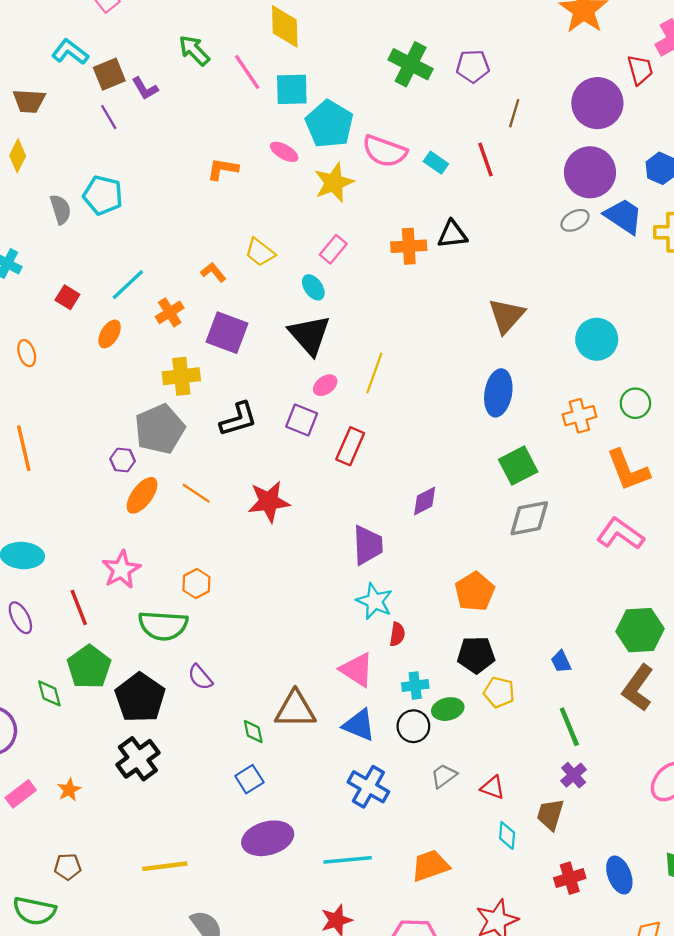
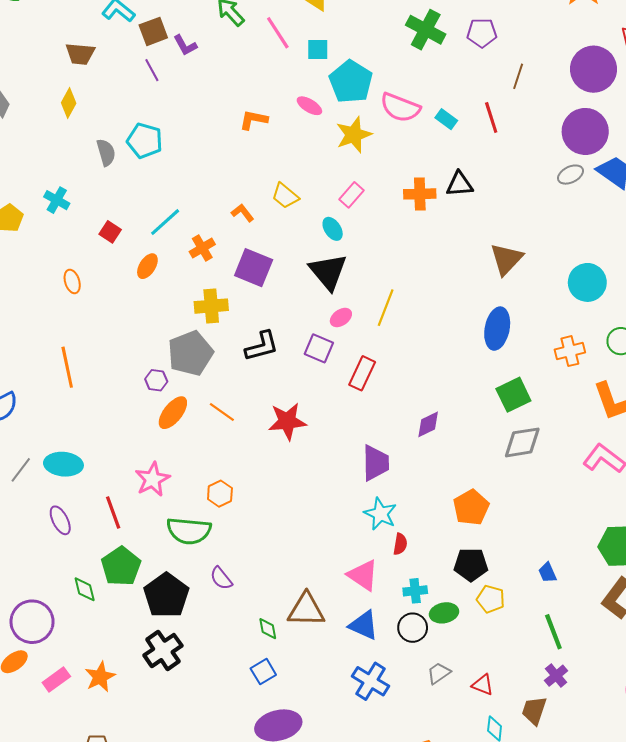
cyan square: (292, 89) -> (318, 50), size x0.7
orange star: (69, 790) -> (100, 677), size x1.4

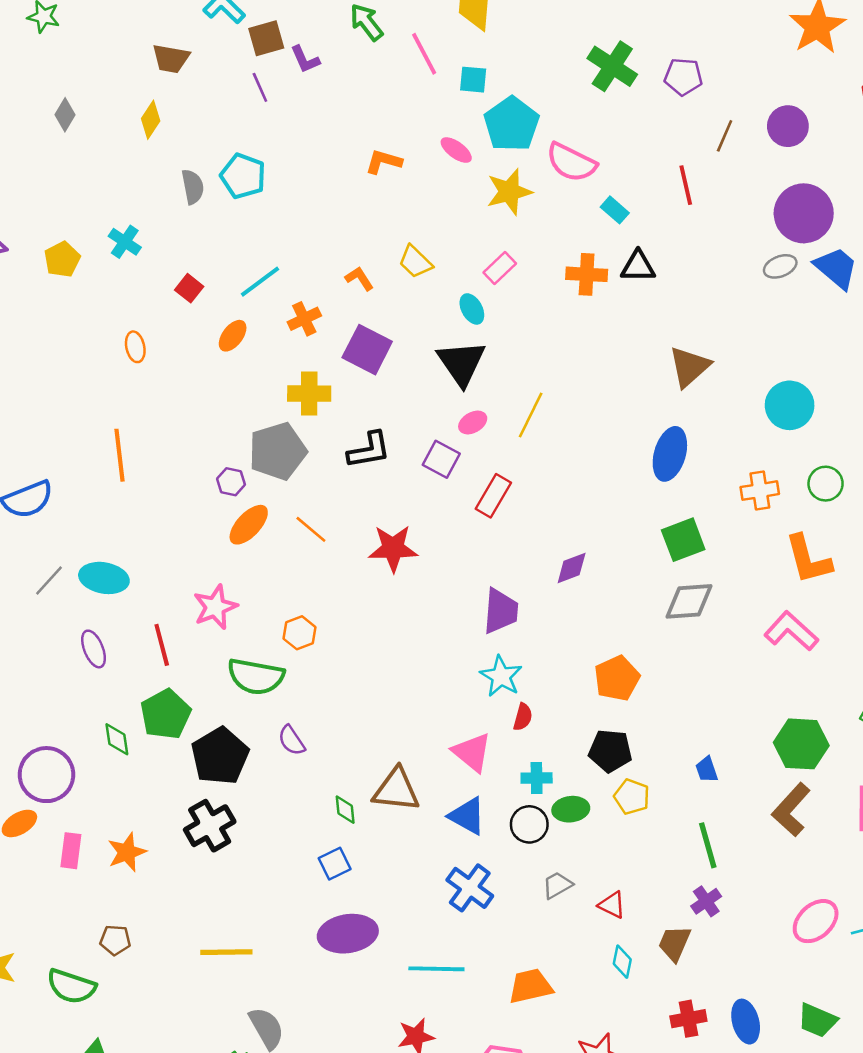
purple circle: (594, 69) -> (788, 126), moved, size x0.7
cyan rectangle: (446, 119) -> (615, 210), moved
pink rectangle: (56, 680) -> (71, 851), turned -52

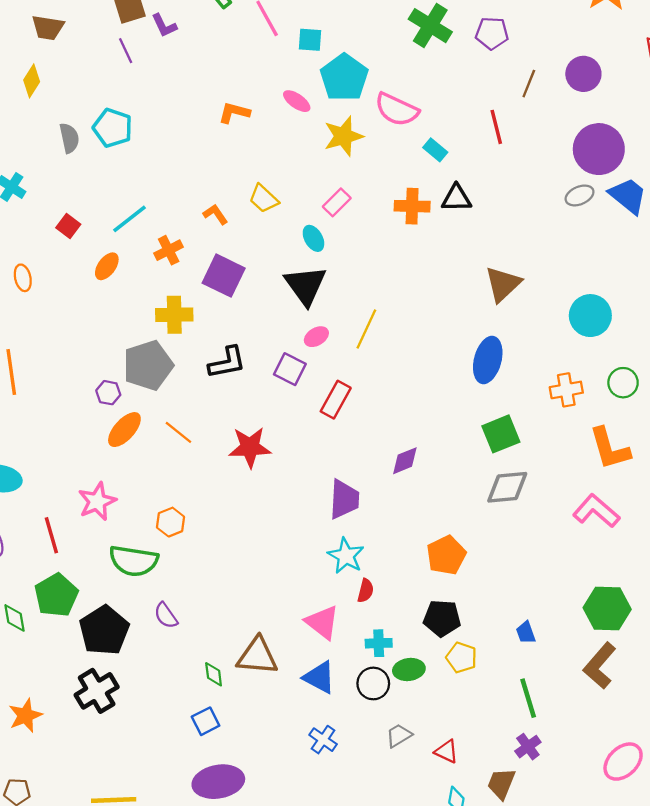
blue cross: (470, 888) -> (323, 740), size x0.7

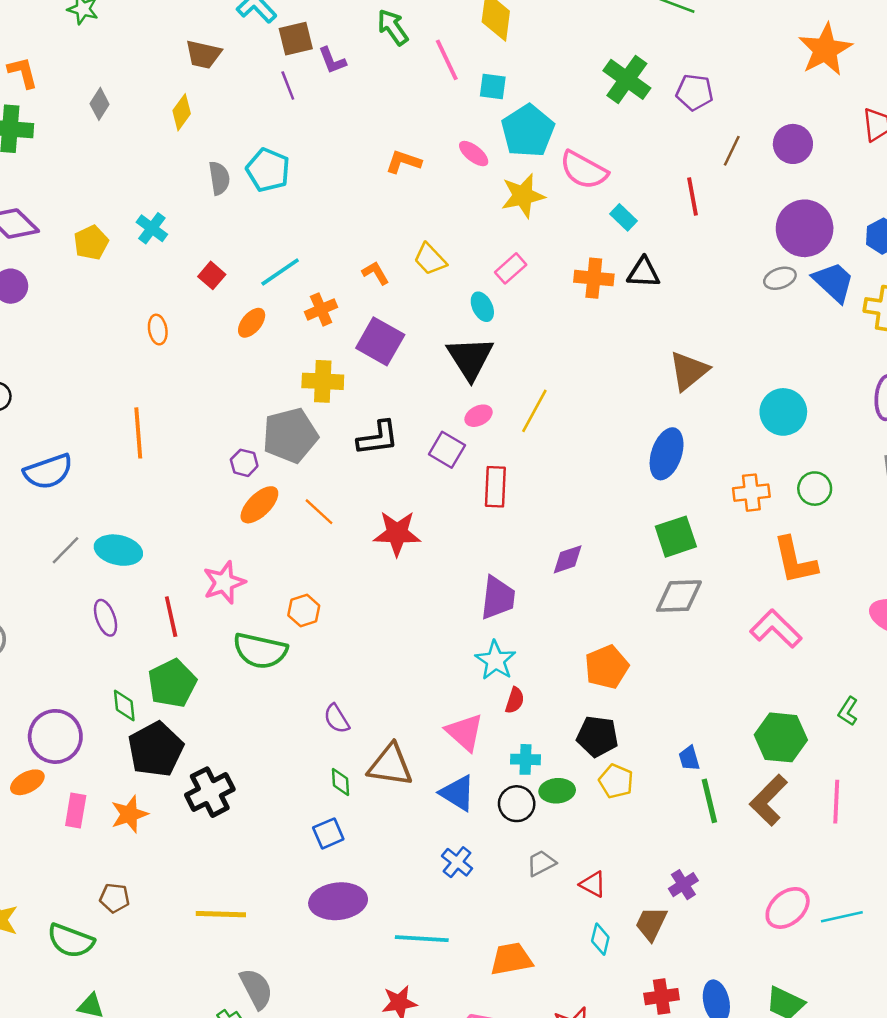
red rectangle: (336, 400) -> (495, 487), turned -30
purple semicircle: (166, 615) -> (337, 719), moved
black pentagon: (104, 630) -> (156, 749), moved
green line: (528, 698) -> (709, 801), moved

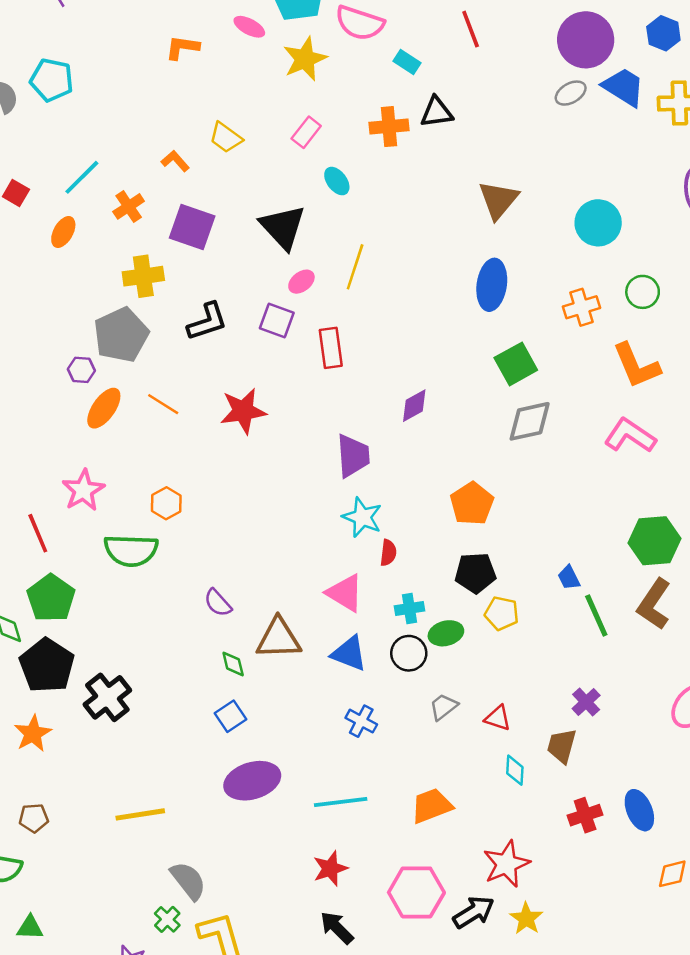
cyan ellipse: (482, 307) -> (337, 181), moved

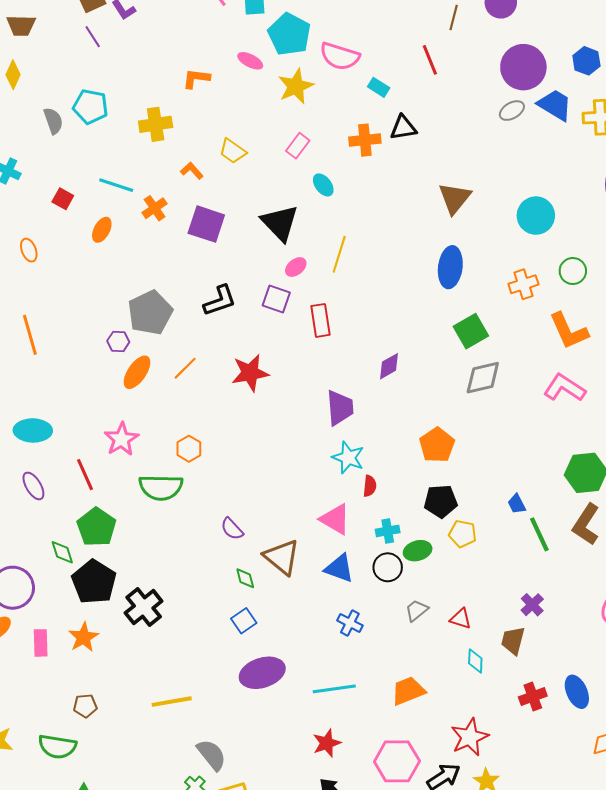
cyan line: (82, 177) -> (116, 185), turned 64
yellow cross: (143, 276) -> (156, 124), moved
orange line: (163, 404) -> (185, 368), turned -76
brown triangle: (279, 638) -> (282, 557), turned 42

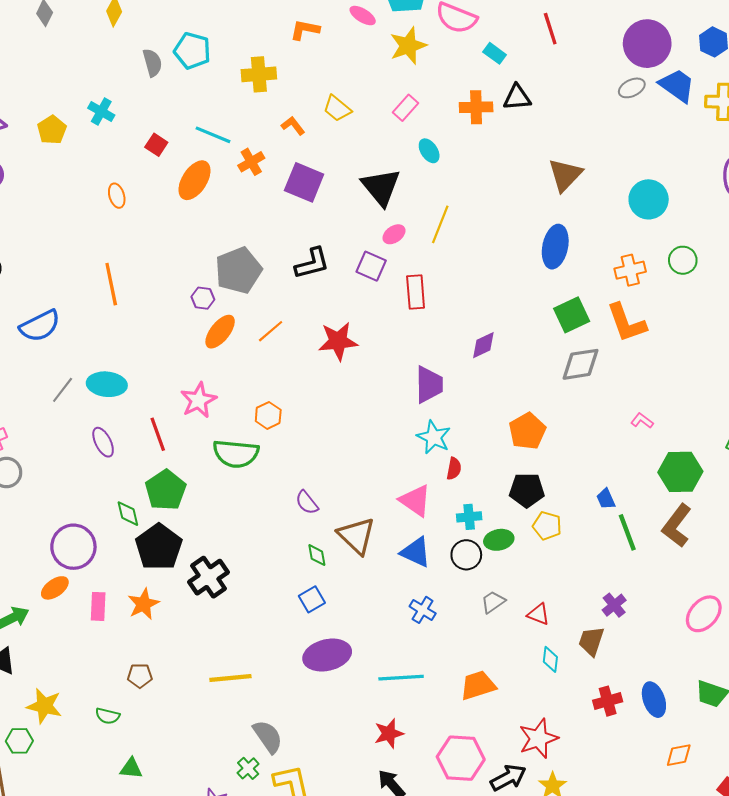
orange ellipse: (102, 230) -> (195, 180), size x1.5
orange L-shape: (569, 331) -> (626, 323), moved
pink L-shape: (564, 388) -> (642, 421), moved, size x0.5
green semicircle: (57, 747) -> (108, 716), size x0.6

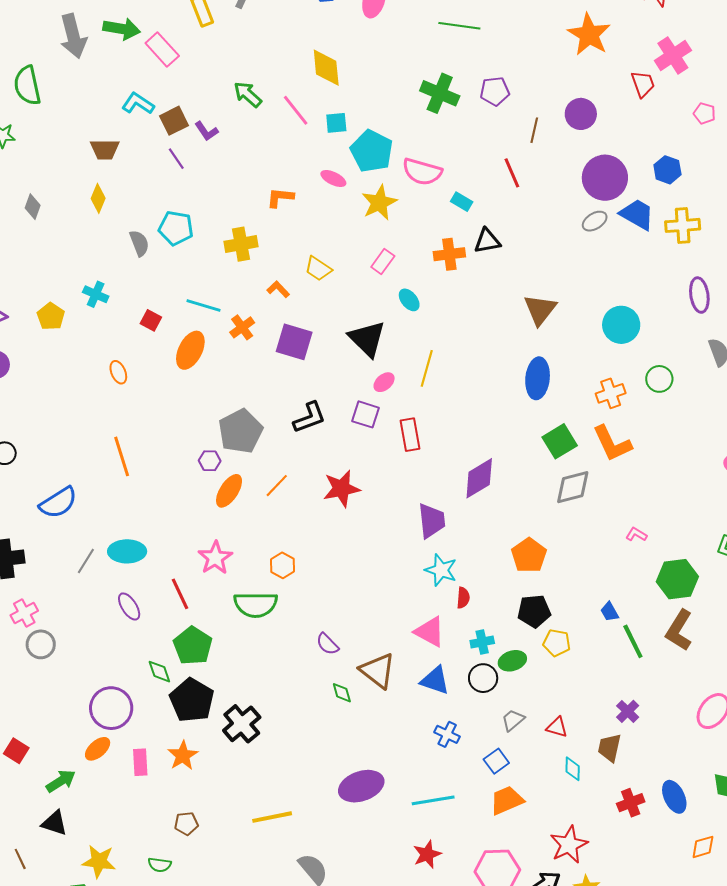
purple diamond: (483, 345) -> (479, 478), size x1.5
blue square: (312, 599) -> (496, 761), moved

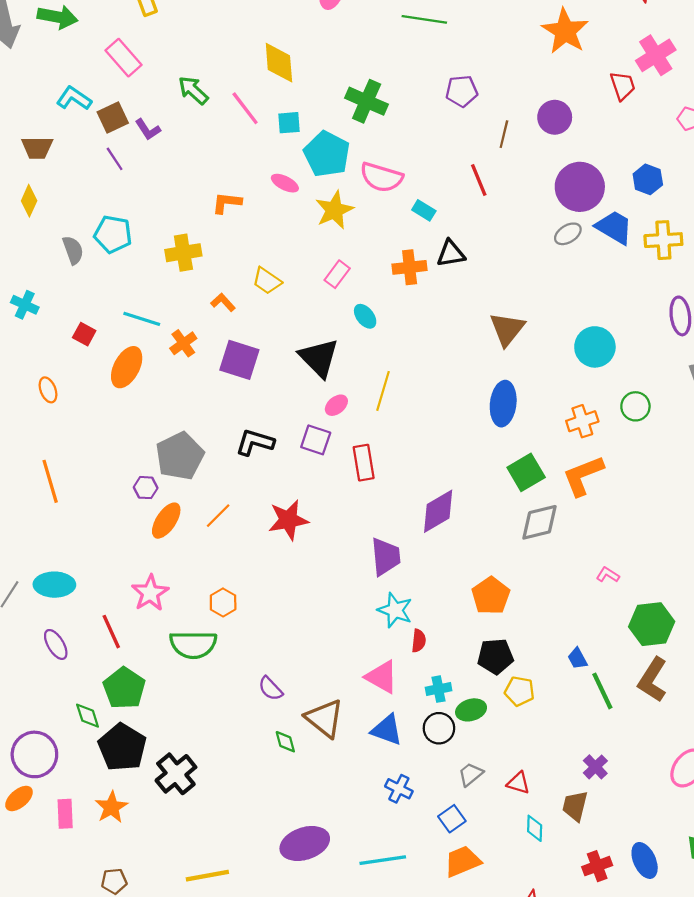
pink rectangle: (162, 50) -> (124, 58), moved
green cross: (440, 93) -> (367, 101), moved
black L-shape: (309, 418) -> (255, 442), turned -144
orange L-shape: (612, 444) -> (583, 476), turned 93

